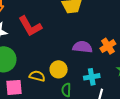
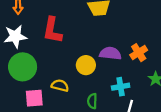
red L-shape: (30, 26) -> (52, 30), turned 40
yellow circle: (59, 69) -> (86, 65), moved

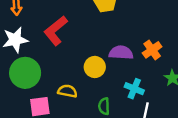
red L-shape: (52, 30) -> (56, 31), turned 44
cyan cross: (121, 87) -> (134, 89), turned 35

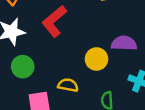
green circle: (25, 73) -> (23, 67), size x0.7

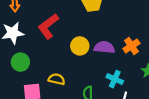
yellow circle: (96, 59) -> (80, 46), moved

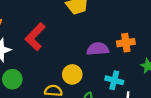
yellow circle: (80, 46) -> (72, 74), moved
orange cross: (131, 46) -> (126, 43), turned 35

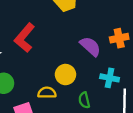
purple semicircle: (98, 49) -> (90, 46), turned 50

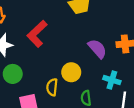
yellow semicircle: (47, 93) -> (52, 87), turned -91

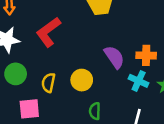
cyan cross: (112, 80) -> (139, 81), moved
yellow semicircle: (52, 87) -> (48, 83), moved

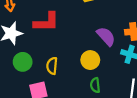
red L-shape: (48, 32) -> (46, 22), turned -136
yellow circle: (82, 80) -> (90, 60), moved

